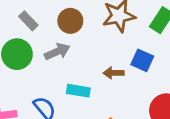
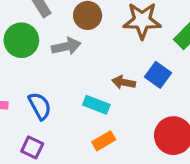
cyan rectangle: (78, 91) -> (96, 105), moved

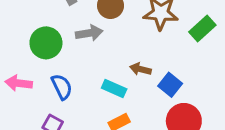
green circle: (21, 40) -> (46, 43), moved
blue square: (158, 75) -> (170, 85), moved

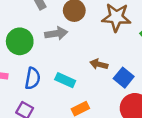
blue semicircle: (62, 87) -> (33, 78), turned 35
cyan rectangle: (114, 89) -> (65, 80), moved

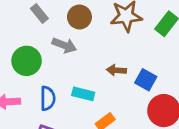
gray arrow: (56, 33) -> (64, 45), turned 40

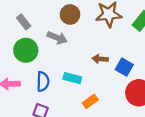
gray rectangle: (39, 13) -> (24, 22), moved

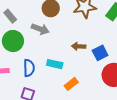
blue square: (124, 67) -> (100, 53), turned 35

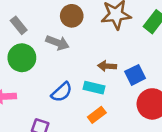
cyan rectangle: (55, 64) -> (94, 88), moved
blue semicircle: (29, 68) -> (62, 92), moved, turned 48

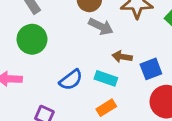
gray arrow: (58, 43) -> (101, 27), moved

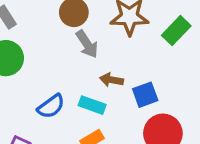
gray arrow: (101, 27) -> (87, 44), turned 30

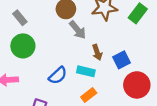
brown arrow: (111, 80) -> (97, 52), turned -112

